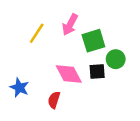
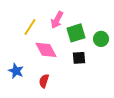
green circle: (116, 59) -> (101, 39), moved
pink diamond: (69, 74) -> (46, 50), moved

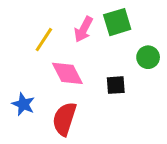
green square: (76, 33) -> (117, 22), moved
red semicircle: (44, 81) -> (64, 119), size x1.6

